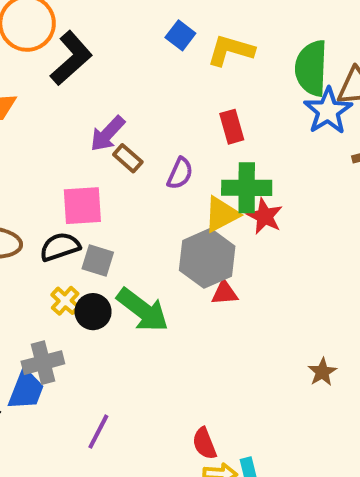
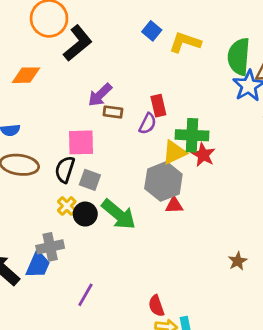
red rectangle: (232, 127) -> (158, 106), moved
brown rectangle: (128, 158) -> (113, 112), turned -36
black semicircle: (60, 247) -> (65, 169), turned -56

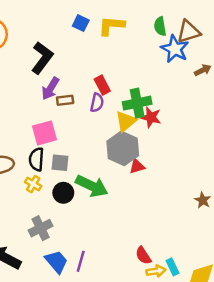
black L-shape: (78, 43) -> (42, 58), moved
green semicircle: (239, 57) -> (160, 26), size x0.6
yellow cross: (67, 206) -> (33, 184), moved
blue trapezoid: (38, 265) -> (56, 262), moved, turned -50

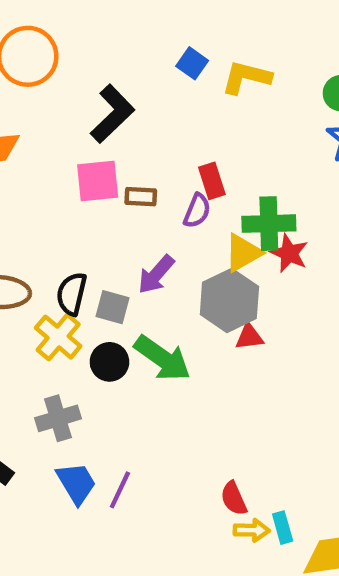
purple arrow: (50, 88) -> (156, 274), moved
pink square: (44, 133) -> (98, 181), moved
yellow cross: (33, 184) -> (58, 337), size x1.5

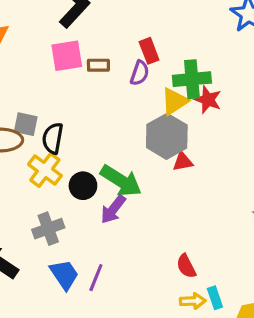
purple arrow: (156, 274) -> (113, 209), moved
gray square: (113, 307) -> (26, 124), moved
red semicircle: (234, 498) -> (186, 266), moved

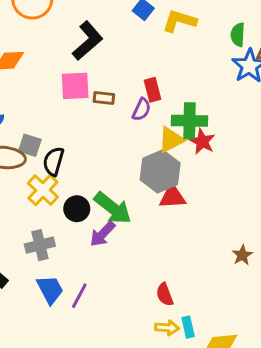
red triangle: (183, 162) -> (172, 197), size x1.4

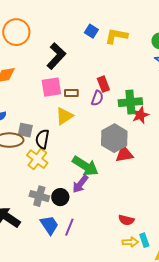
yellow triangle: (171, 140) -> (64, 116), moved
red star: (202, 142) -> (140, 115), turned 30
black circle: (77, 209) -> (60, 197), moved
gray cross: (40, 245) -> (39, 196), turned 36
red semicircle: (165, 295) -> (126, 220), turned -49

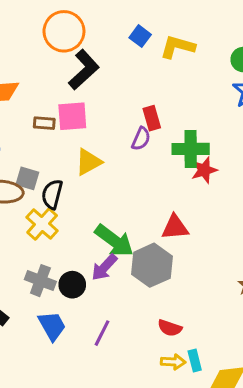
orange circle: (16, 32) -> (64, 31), moved
brown rectangle: (71, 93) -> (44, 123), moved
gray hexagon: (114, 138) -> (152, 265), moved
purple line: (69, 227) -> (102, 333), moved

